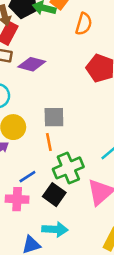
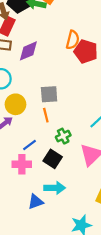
orange semicircle: (84, 24) -> (73, 40), moved
purple diamond: (32, 64) -> (28, 51), turned -35
green cross: (68, 168) -> (63, 136), size x0.6

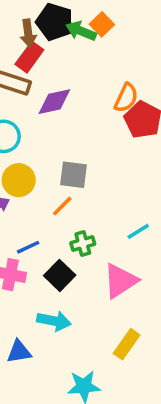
orange line: (46, 115) -> (62, 206), turned 48
blue triangle: (35, 202) -> (19, 352), moved

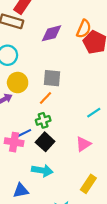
purple diamond: (54, 102) -> (51, 33), moved
green cross: (83, 243) -> (43, 120), moved
blue line: (28, 247) -> (24, 133), moved
pink triangle: (120, 281) -> (83, 144), size x0.7

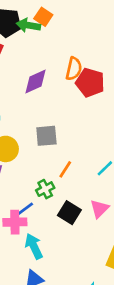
orange line: (45, 98) -> (65, 169), moved
black square: (45, 142) -> (69, 213), moved
cyan arrow: (42, 170) -> (34, 246), moved, turned -114

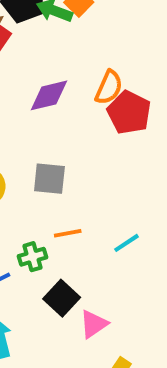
orange line: (65, 169) -> (68, 233), turned 36
pink triangle: (99, 209) -> (94, 324), moved

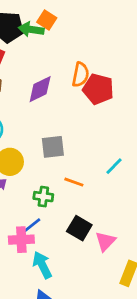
orange line: (68, 233) -> (74, 182), turned 42
cyan line: (126, 243) -> (114, 166), moved
green cross: (33, 257) -> (43, 197), moved, turned 36

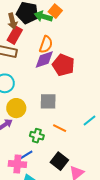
orange semicircle: (80, 75) -> (46, 44), moved
red pentagon: (98, 89) -> (63, 65), moved

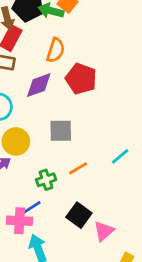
purple diamond: (44, 59) -> (39, 85), moved
orange line: (60, 128) -> (78, 168), turned -56
green cross: (37, 136) -> (46, 180), turned -32

